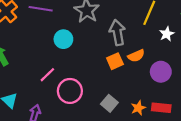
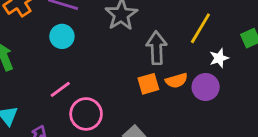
cyan circle: (63, 39) -> (62, 36), moved
purple circle: (161, 72) -> (206, 87), moved

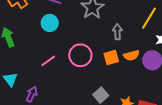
gray arrow: (157, 48) -> (117, 32), size x0.7
pink circle: (86, 114) -> (80, 55), moved

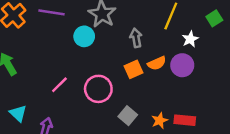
cyan circle: (50, 23) -> (84, 36), moved
pink circle: (80, 55) -> (98, 89), moved

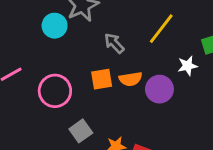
gray arrow: (136, 38) -> (114, 43), turned -48
white star: (190, 39) -> (188, 66), moved

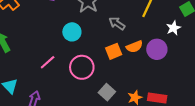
cyan circle: (55, 26) -> (72, 32), moved

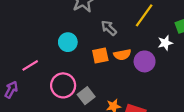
cyan circle: (72, 32) -> (68, 42), moved
pink line: (48, 62) -> (30, 65), moved
pink circle: (82, 67) -> (63, 85), moved

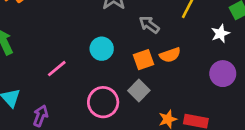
purple circle: (145, 61) -> (223, 74), moved
pink line: (30, 65) -> (57, 69), moved
gray square: (86, 96) -> (139, 91), moved

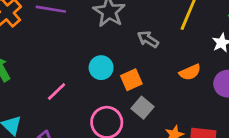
orange semicircle: (170, 55) -> (190, 72), moved
orange square: (143, 60) -> (131, 80), moved

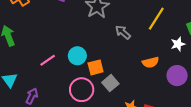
cyan circle: (101, 68) -> (77, 56), moved
orange square: (131, 80) -> (96, 67), moved

